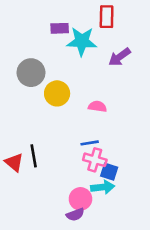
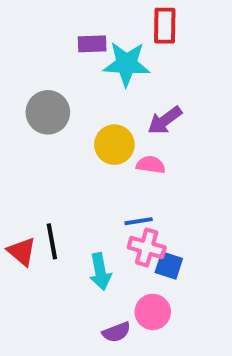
purple arrow: (120, 57) -> (165, 120), moved
yellow circle: (57, 93) -> (114, 145), moved
cyan arrow: (103, 187) -> (100, 272), moved, turned 85
pink circle: (80, 199) -> (153, 312), moved

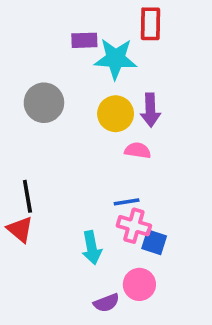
purple arrow: (165, 120) -> (150, 110), turned -56
yellow circle: (114, 145) -> (116, 114), moved
black line: (52, 241) -> (27, 196), moved

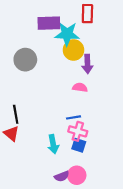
purple rectangle: (84, 40) -> (49, 23), size x1.5
yellow circle: (116, 114) -> (73, 50), moved
blue square: (154, 242) -> (79, 145), moved
pink circle: (139, 284) -> (77, 175), moved

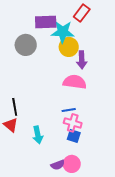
red rectangle: (87, 14) -> (82, 13), turned 36
gray circle: (25, 60) -> (26, 45), moved
pink semicircle: (80, 87) -> (75, 82), size x1.6
cyan arrow: (53, 144) -> (38, 135), moved

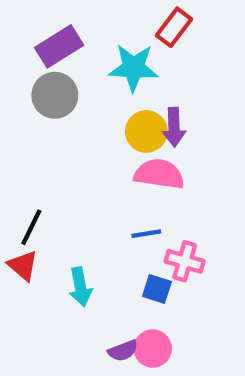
purple rectangle: (46, 22) -> (59, 46), moved, turned -30
yellow circle: (69, 47) -> (146, 131), moved
black line: (15, 107) -> (31, 227), turned 36
pink cross: (73, 123) -> (185, 261), moved

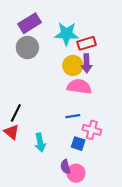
red rectangle: (174, 27) -> (87, 43), moved, turned 36
purple semicircle: (123, 351) -> (65, 167), moved, turned 96

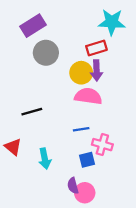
cyan star: (66, 34) -> (112, 22), moved
gray circle: (27, 47) -> (46, 53), moved
black line: (16, 113) -> (32, 112), moved, turned 48
blue square: (78, 144) -> (87, 160), turned -32

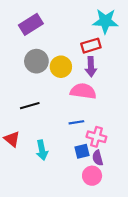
gray circle: (46, 53) -> (36, 61), moved
yellow circle: (81, 73) -> (61, 67), moved
purple semicircle: (73, 186) -> (98, 158), moved
pink circle: (85, 193) -> (92, 176), moved

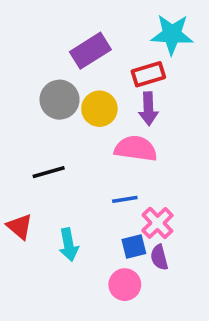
purple rectangle: (31, 24) -> (90, 51), moved
pink cross: (96, 137) -> (157, 223), turned 30
pink circle: (92, 176) -> (125, 285), moved

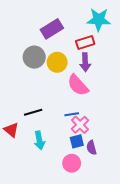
pink semicircle: (136, 149) -> (78, 85), turned -140
black line: (49, 172) -> (33, 112), moved
pink cross: (157, 223) -> (80, 125), moved

